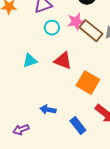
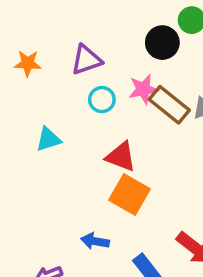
cyan triangle: (30, 61) -> (48, 139), moved
orange square: (88, 83) -> (130, 195), moved

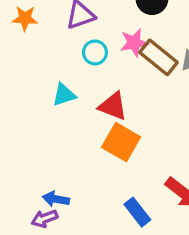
cyan triangle: (48, 139) -> (64, 95), moved
blue arrow: (95, 241) -> (56, 199), moved

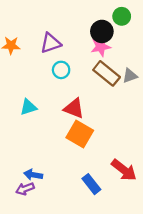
pink star: (134, 43) -> (101, 47), moved
cyan triangle: (64, 95) -> (28, 107), moved

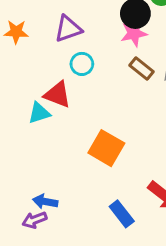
brown rectangle: (107, 73) -> (142, 69), size x0.7
red triangle: (74, 108) -> (57, 95), moved

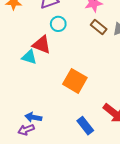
cyan triangle: (39, 113) -> (29, 57), turned 35

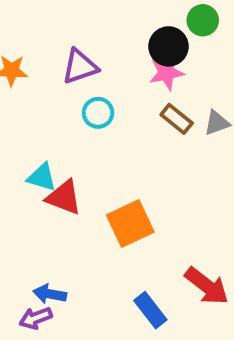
red triangle: (42, 45) -> (64, 197), moved
orange square: (75, 81) -> (130, 224), turned 35

